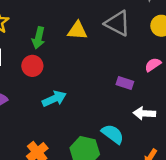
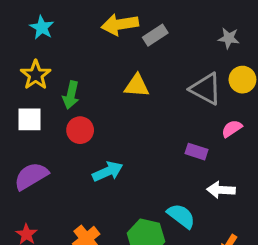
gray triangle: (118, 23) -> (206, 89), moved
green arrow: (38, 38) -> (71, 95), moved

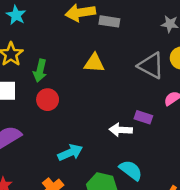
gray rectangle: (155, 35) -> (109, 21), turned 42
cyan arrow: (108, 171) -> (70, 153), moved
white arrow: (221, 190) -> (121, 130), moved

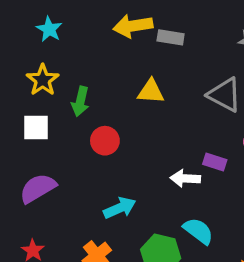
red circle: (48, 100) -> (105, 141), moved

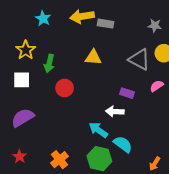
cyan star: (49, 29) -> (43, 18), moved
purple rectangle: (215, 162) -> (127, 93), moved
cyan arrow: (120, 208) -> (98, 130), moved, turned -120

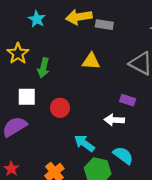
white square: (22, 80) -> (27, 97), moved
red circle: (65, 88) -> (60, 108), moved
cyan arrow: (98, 130) -> (84, 143), moved

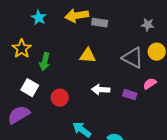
white square: (27, 97) -> (30, 88), turned 30
purple rectangle: (128, 100) -> (130, 95), moved
white arrow: (114, 120) -> (101, 90), moved

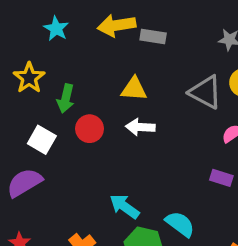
white arrow: (101, 90) -> (140, 127), moved
purple rectangle: (130, 95) -> (221, 178), moved
red circle: (60, 98) -> (90, 129), moved

